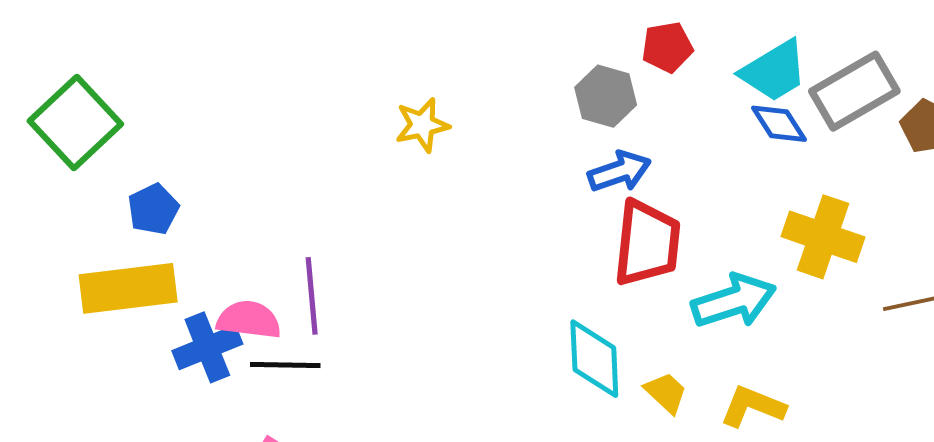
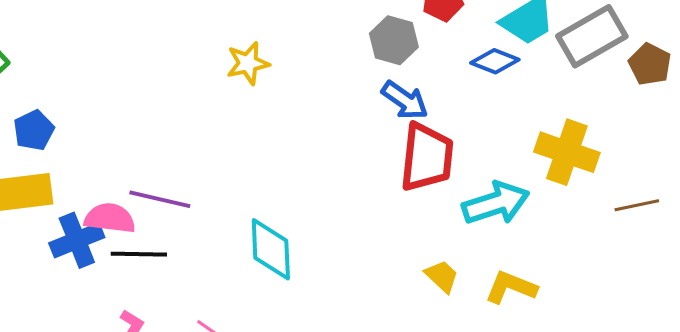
blue diamond: (779, 124) -> (495, 61), moved, turned -36
blue arrow: (619, 171) -> (405, 100), turned 54
purple line: (312, 296) -> (160, 199), turned -72
cyan diamond: (594, 359) -> (271, 249), moved

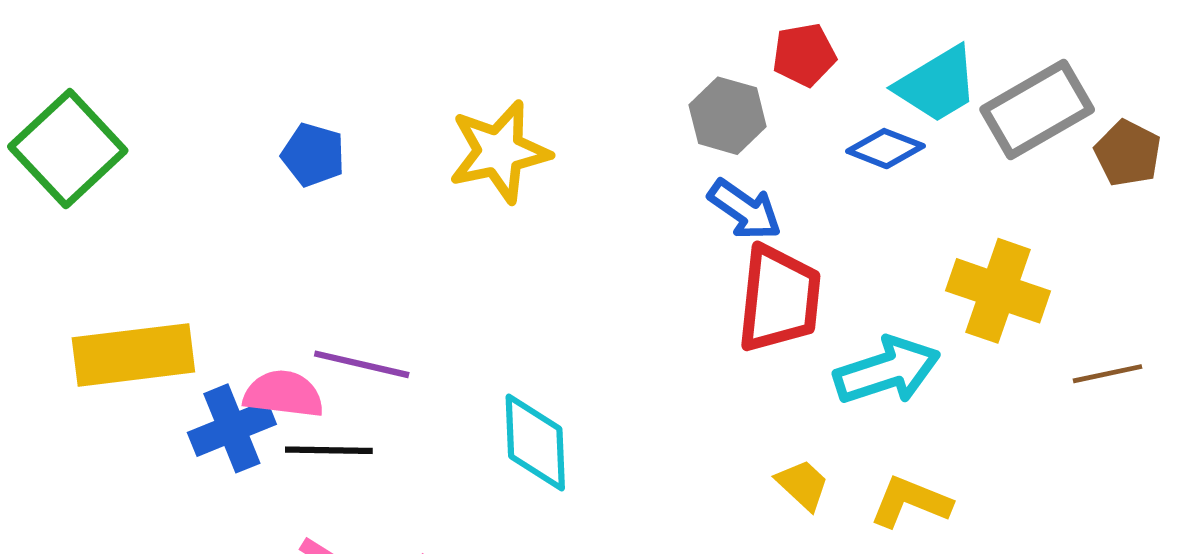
yellow star: (248, 63) -> (499, 152), size x1.5
blue pentagon: (34, 130) -> (313, 155), moved, turned -30

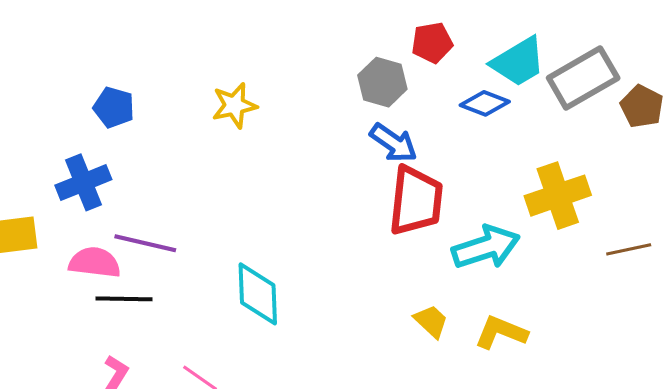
yellow star: (499, 152) -> (234, 105), size x0.7
yellow cross: (998, 291) -> (558, 196), turned -38
blue cross: (232, 428) -> (83, 182), moved

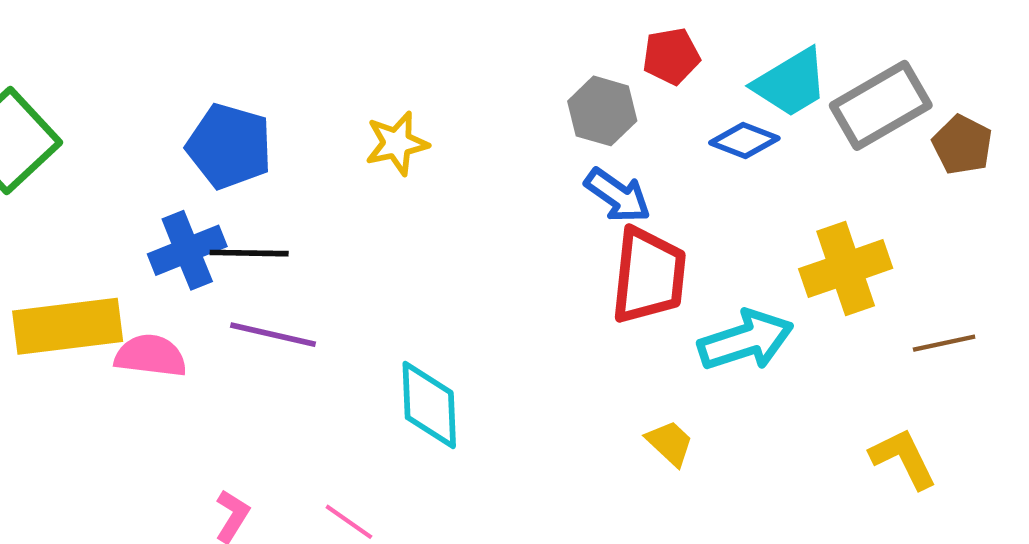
blue pentagon: (114, 107) -> (229, 146), size x1.5
pink semicircle: (95, 262) -> (151, 356), moved
black line: (124, 299) -> (249, 253), moved
yellow L-shape: (501, 332) -> (903, 458), moved, turned 42

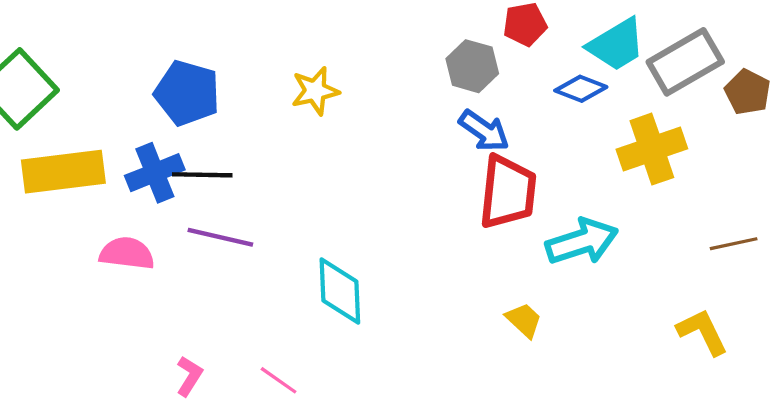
yellow cross: (846, 269) -> (652, 149), moved
yellow rectangle: (68, 326) -> (63, 172), moved

